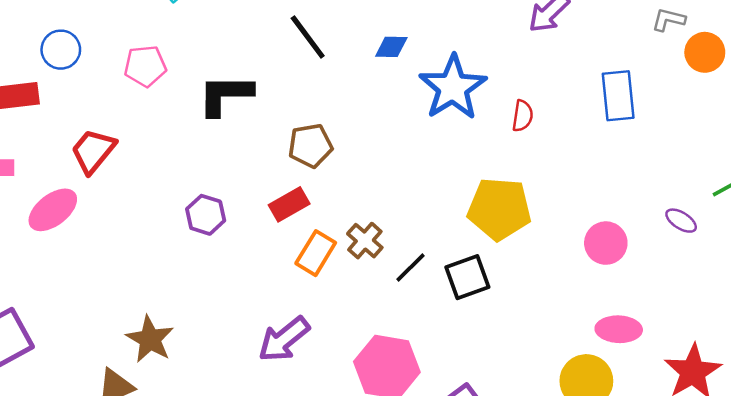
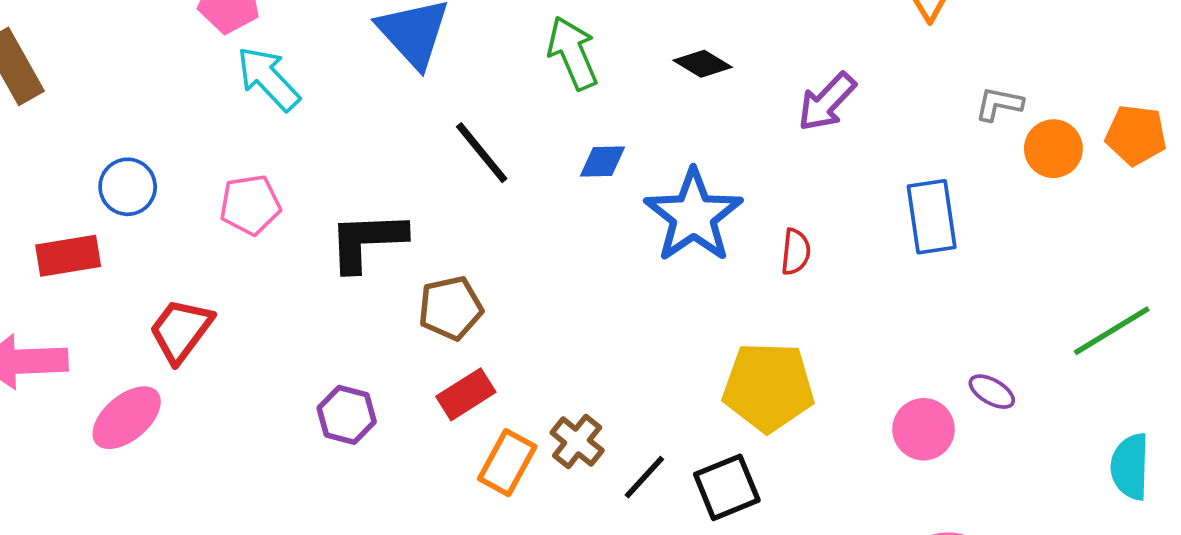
brown pentagon: (310, 146) -> (450, 308), moved
purple ellipse: (681, 221) -> (992, 392), moved

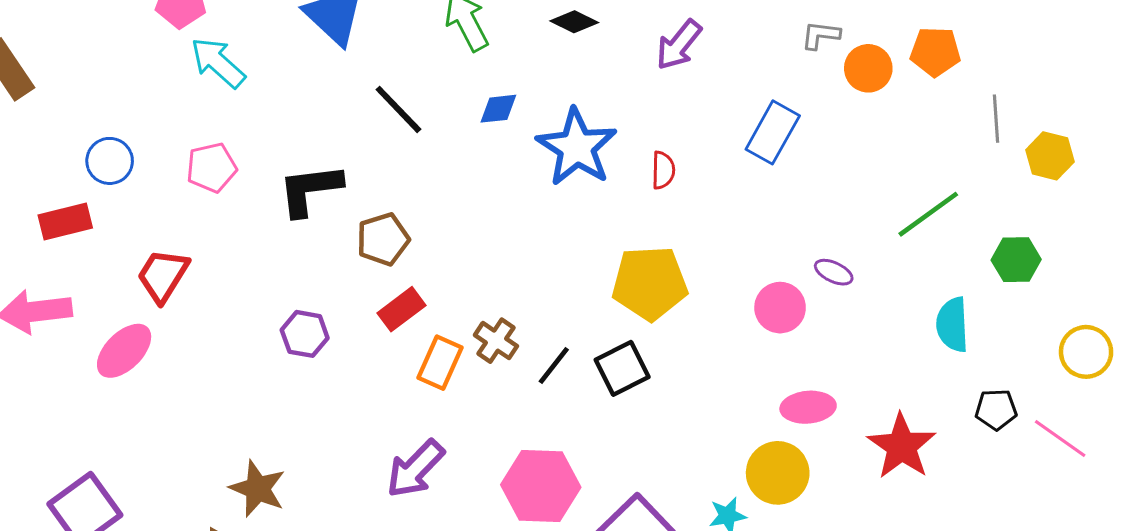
blue rectangle: (932, 217) -> (773, 132), turned 42

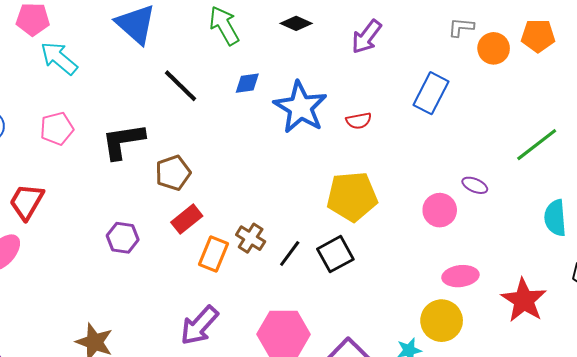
red semicircle: (663, 170) -> (359, 121), turned 80

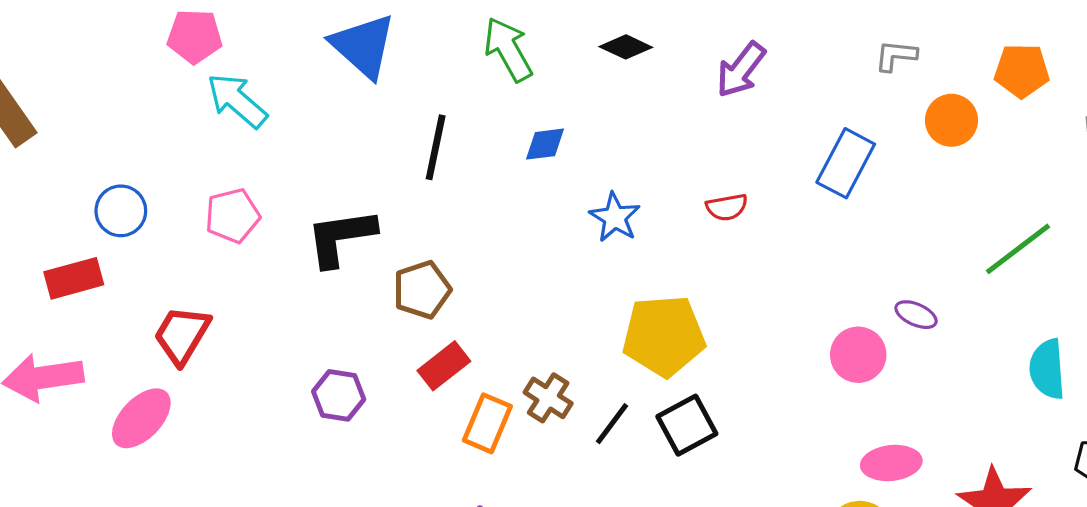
orange circle: (494, 48) -> (951, 120), moved
black line: (181, 86) -> (436, 147), turned 57
blue star: (300, 107) -> (615, 217), moved, size x0.6
yellow pentagon: (352, 197) -> (664, 336), moved

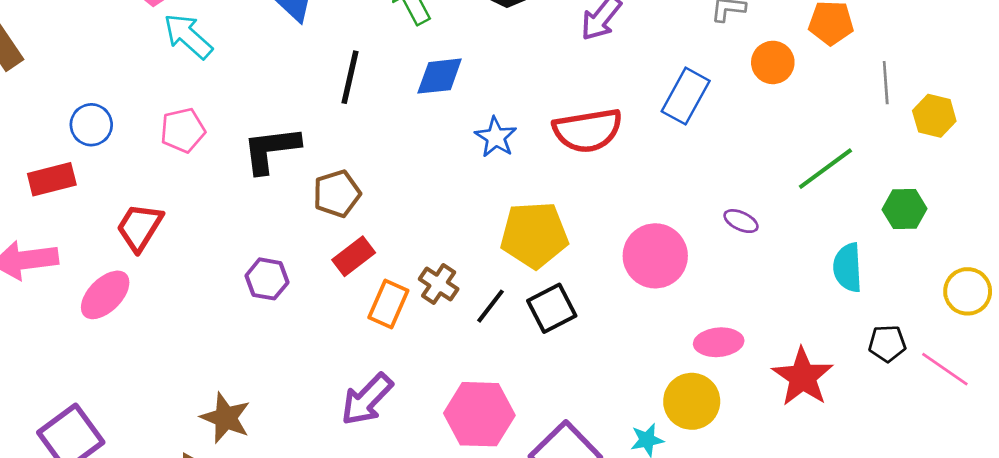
blue diamond: (545, 144) -> (440, 76), size x1.4
red semicircle: (727, 207) -> (588, 130), size x2.0
pink circle: (858, 355) -> (655, 256), moved, size x1.4

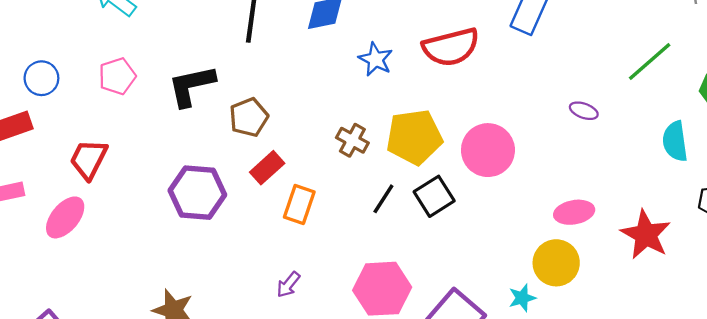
pink circle: (655, 256) -> (488, 150), moved
purple hexagon: (267, 279) -> (197, 193), size x1.6
brown cross: (439, 284) -> (352, 140), moved
purple arrow: (367, 399) -> (288, 285), size x0.6

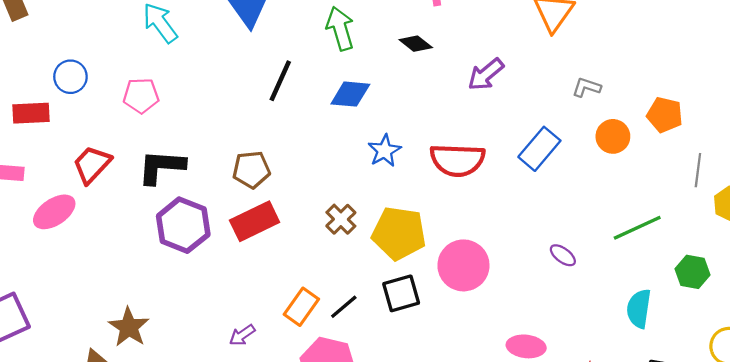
black L-shape: (191, 86) -> (161, 167), moved
red rectangle: (267, 168) -> (255, 221), size x1.4
black line: (383, 199) -> (344, 307), moved
orange rectangle: (299, 205) -> (301, 307), moved

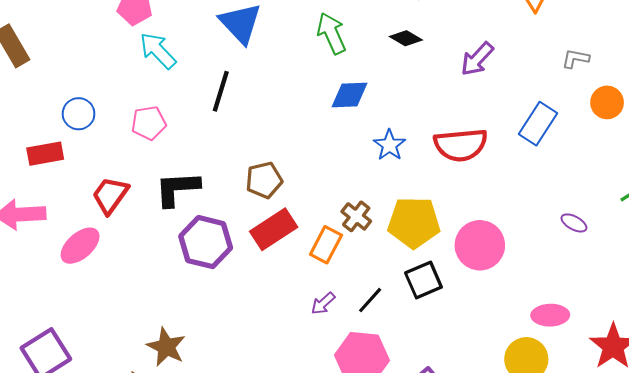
black line: (280, 81) -> (221, 91), moved
orange rectangle: (301, 307) -> (326, 245), moved
purple arrow: (242, 335) -> (323, 303), moved

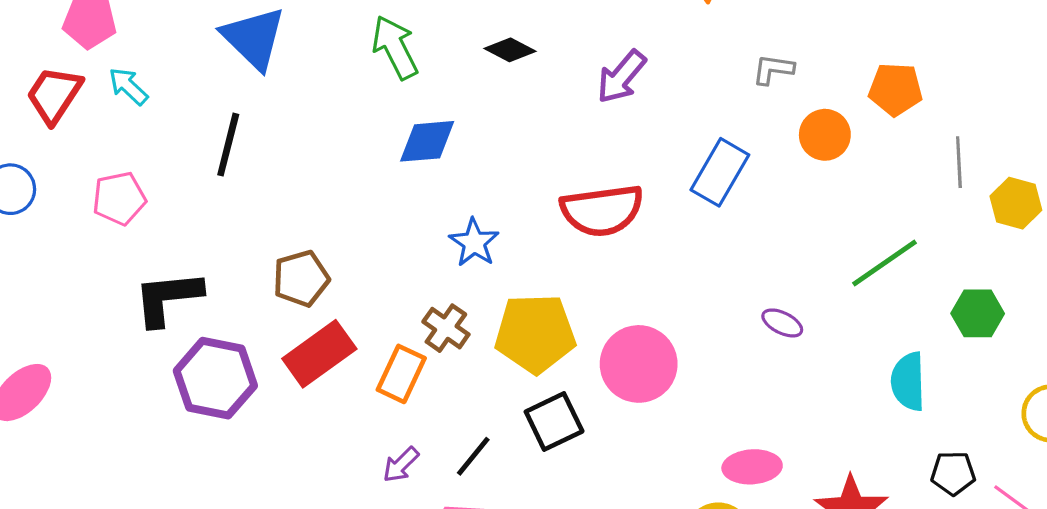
cyan arrow: (158, 51) -> (128, 86), size x0.7
blue star: (389, 145) -> (474, 243), moved
red trapezoid: (110, 195) -> (54, 95), moved

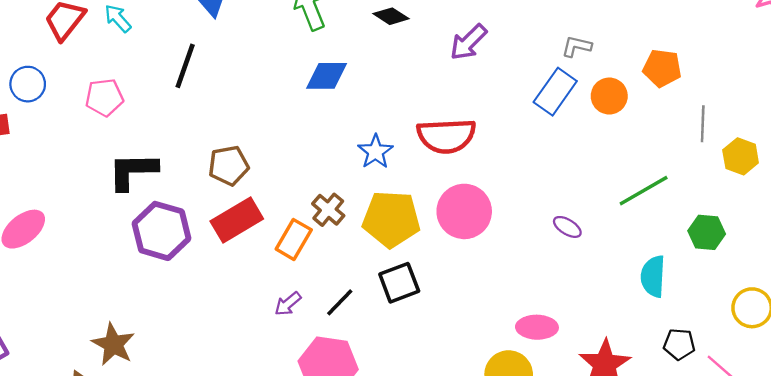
blue rectangle: (720, 172) -> (555, 92), moved
blue star: (474, 243) -> (375, 152), moved
pink circle: (639, 364) -> (464, 211), moved

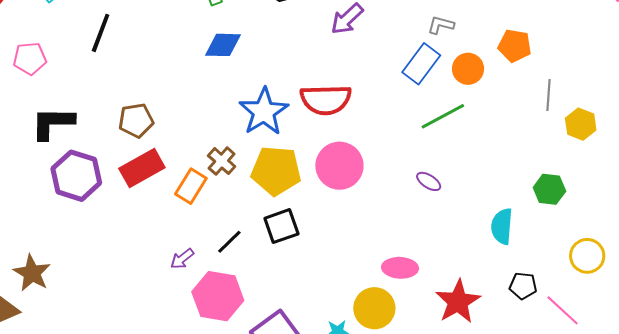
blue star: (375, 152) -> (264, 112), size x1.6
green line: (644, 191) -> (443, 116), moved
purple arrow: (288, 304) -> (182, 259), moved

